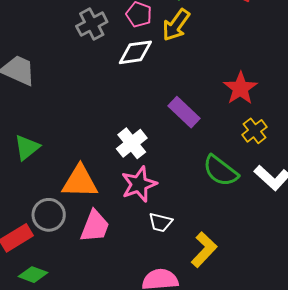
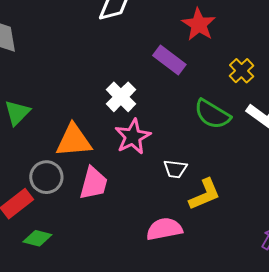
red star: (240, 88) -> (199, 24), moved
white trapezoid: (160, 222) -> (175, 169), moved
yellow L-shape: (204, 250) -> (205, 194), turned 30

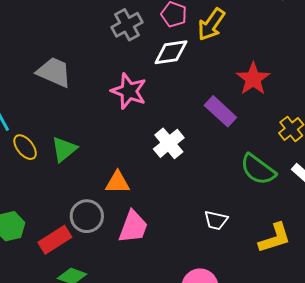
pink star: (133, 137) -> (129, 91), moved, turned -30
orange triangle: (74, 141) -> (118, 182), size x0.7
yellow L-shape: (205, 194) -> (275, 238), moved

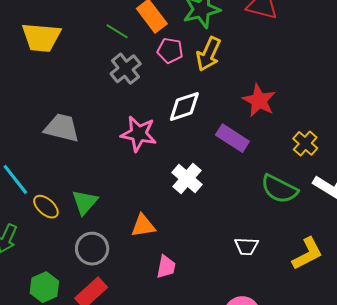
white diamond: (171, 52) -> (184, 106), moved
gray circle: (87, 216) -> (92, 249), moved
pink trapezoid: (133, 227) -> (166, 267), size x0.7

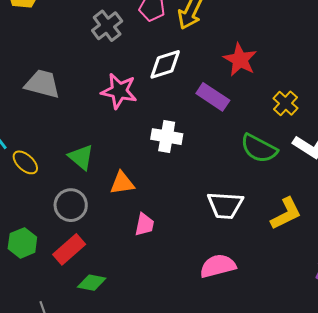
white cross: (187, 178) -> (167, 137), turned -32
green triangle: (85, 202) -> (81, 157), moved, turned -32
white trapezoid: (246, 246) -> (225, 205), size x1.5

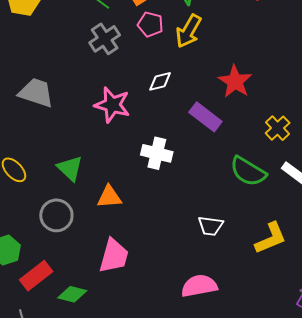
white diamond: (165, 64) -> (160, 81), size x0.7
white trapezoid: (225, 205) -> (211, 226), size x0.7
pink trapezoid: (144, 224) -> (114, 256), moved, size x1.5
red rectangle: (69, 249) -> (36, 276), moved

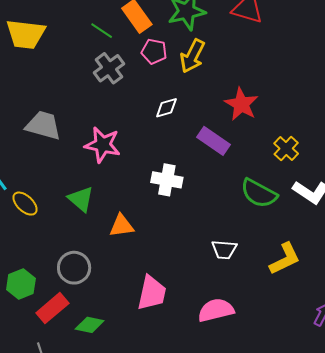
pink star: (112, 105) -> (103, 145), moved
gray circle: (56, 215) -> (74, 268), moved
pink trapezoid: (114, 256) -> (152, 293), moved

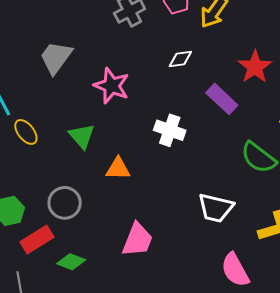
gray trapezoid: (43, 125) -> (56, 57), turned -78
white trapezoid: (224, 249) -> (216, 208), size x1.4
pink semicircle: (216, 310) -> (235, 270), moved, turned -114

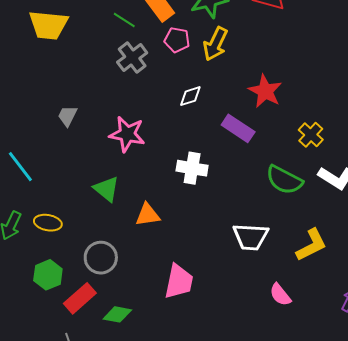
gray trapezoid: (56, 57) -> (68, 116), size x0.6
yellow ellipse: (26, 132) -> (48, 223), moved, turned -32
pink semicircle: (235, 270) -> (280, 295), size x0.7

